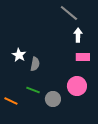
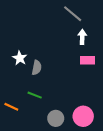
pink circle: (77, 86) -> (83, 116), moved
gray circle: (53, 99) -> (56, 118), moved

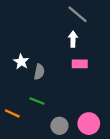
white arrow: (82, 37) -> (73, 39), moved
pink rectangle: (87, 60) -> (80, 64), moved

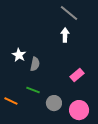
pink rectangle: (80, 64) -> (77, 75), moved, turned -40
gray circle: (59, 126) -> (54, 103), moved

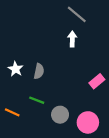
white star: (19, 55) -> (16, 69), moved
pink rectangle: (77, 75) -> (97, 81), moved

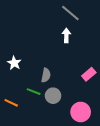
gray semicircle: (39, 71) -> (46, 75), moved
gray circle: (60, 115) -> (53, 96), moved

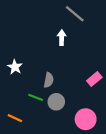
white arrow: (66, 35) -> (62, 38), moved
orange line: (11, 103) -> (15, 118), moved

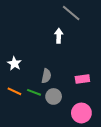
pink rectangle: (94, 79) -> (82, 79), moved, turned 32
orange line: (15, 118) -> (14, 91), moved

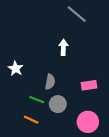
white arrow: (59, 36) -> (63, 47), moved
orange line: (14, 91) -> (31, 120), moved

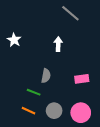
white star: (16, 68) -> (14, 40), moved
gray circle: (58, 104) -> (54, 111), moved

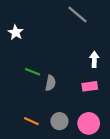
white star: (14, 40) -> (16, 32), moved
white arrow: (58, 44) -> (94, 59), moved
green line: (34, 92) -> (33, 72), moved

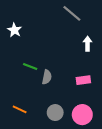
white arrow: (94, 59) -> (88, 44), moved
orange line: (31, 121) -> (20, 109), moved

